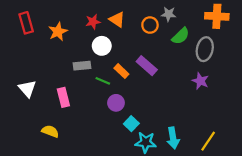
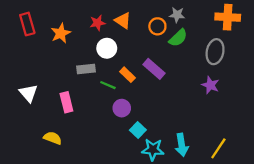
green semicircle: (181, 36) -> (178, 38), moved

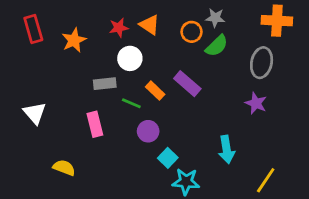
pink rectangle: (66, 102) -> (95, 124), moved
cyan arrow: (182, 145) -> (227, 149), moved

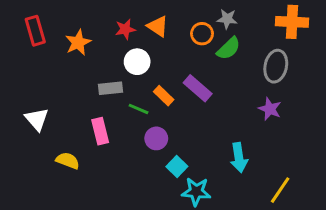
yellow semicircle: (64, 168) -> (68, 161), moved

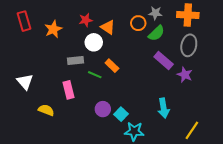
orange cross: (292, 22) -> (188, 15), moved
orange triangle: (158, 26) -> (108, 27), moved
purple rectangle: (198, 88) -> (164, 61), moved
purple circle: (156, 138) -> (103, 109), moved

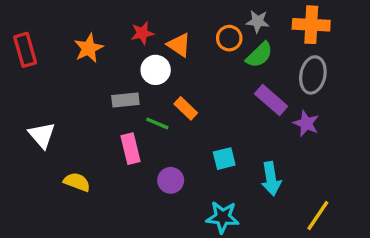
red rectangle: (24, 21) -> (25, 50), moved
pink rectangle: (68, 90) -> (131, 149), moved
cyan square: (121, 114) -> (224, 159), moved, turned 32

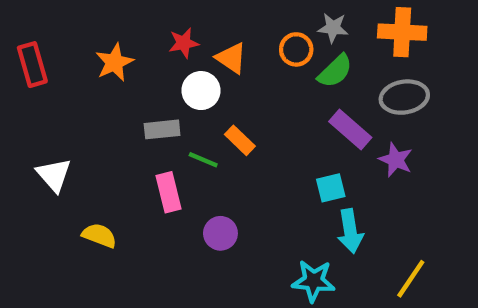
gray ellipse: (313, 75) -> (404, 97), turned 69
cyan square: (224, 159) -> (331, 188), moved
cyan star: (223, 217) -> (313, 281), moved

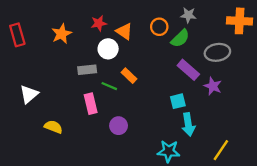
gray star: (333, 28) -> (188, 15), moved
orange cross: (402, 32) -> (240, 21), moved
white triangle: (54, 175) -> (29, 94), turned 30

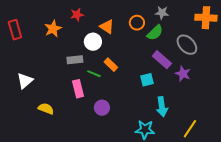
red star: (99, 23) -> (77, 15), moved
gray ellipse: (217, 52) -> (187, 45), turned 55
cyan square: (178, 101) -> (147, 80), moved

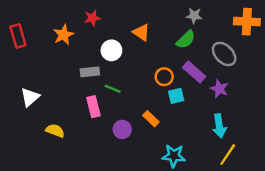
orange circle: (137, 23) -> (164, 77), moved
orange triangle: (107, 27) -> (141, 32), moved
orange rectangle: (111, 65) -> (151, 119), moved
cyan arrow: (162, 107) -> (219, 126), moved

